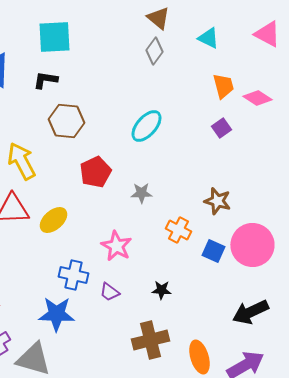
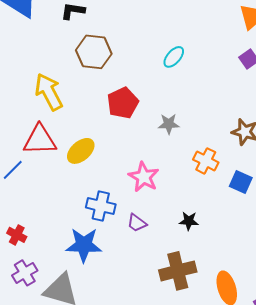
cyan ellipse: (146, 126) -> (174, 57), size x0.7

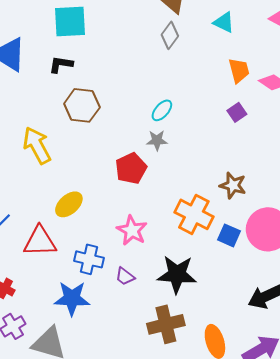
red pentagon: (123, 103) -> (131, 168), moved
gray star: (169, 124) -> (157, 140), moved
red triangle: (40, 140) -> (40, 241), moved
orange cross: (206, 161) -> (194, 214), size x1.5
black star: (189, 221) -> (177, 274), size x2.0

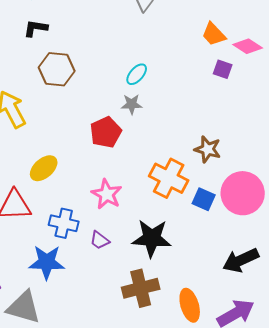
orange trapezoid: (239, 70) -> (214, 34), turned 152
purple square: (237, 112) -> (223, 69), moved, turned -36

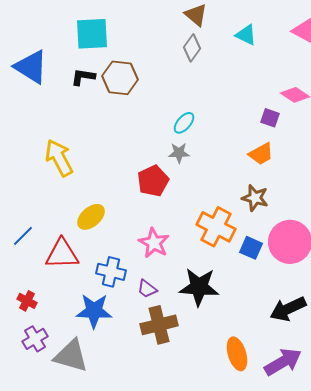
orange trapezoid: (214, 34) -> (261, 154), moved, turned -76
brown hexagon: (57, 69) -> (120, 78), moved
brown cross: (141, 288) -> (159, 325), moved

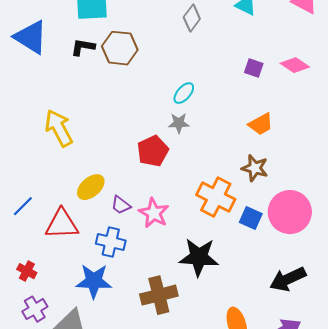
purple square: (270, 118) -> (254, 68), moved
purple trapezoid: (147, 289) -> (121, 205), moved

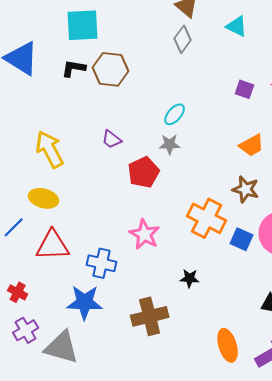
yellow ellipse: (91, 187) -> (44, 198), moved, turned 56
purple trapezoid: (121, 205) -> (112, 139), moved
black star: (199, 257) -> (190, 278), size x0.5

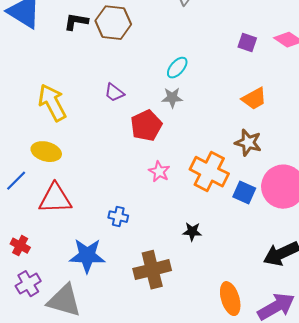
pink star: (145, 234) -> (159, 172), moved, size x0.7
blue cross: (102, 263) -> (118, 217), moved, size x0.7

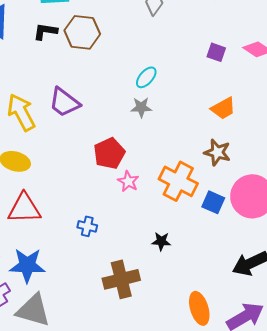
purple trapezoid: (114, 93) -> (64, 102), moved, size x1.6
red pentagon: (146, 126) -> (109, 153), moved
blue star: (87, 256) -> (27, 265), moved

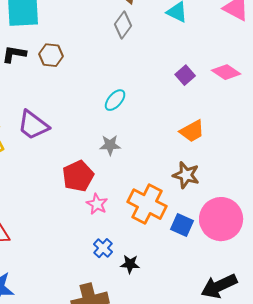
brown hexagon: (82, 32) -> (51, 55), size x0.7
purple square: (216, 52) -> (185, 75), turned 30
gray star: (141, 107) -> (110, 145), moved
blue cross: (87, 226) -> (103, 248), moved, turned 30

